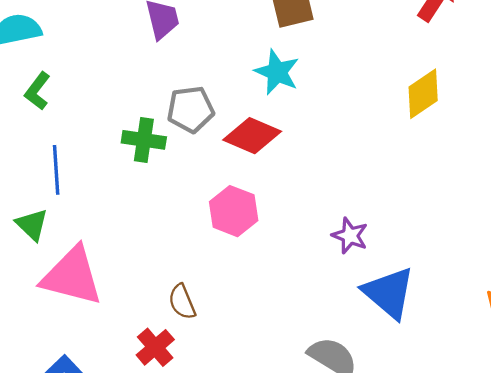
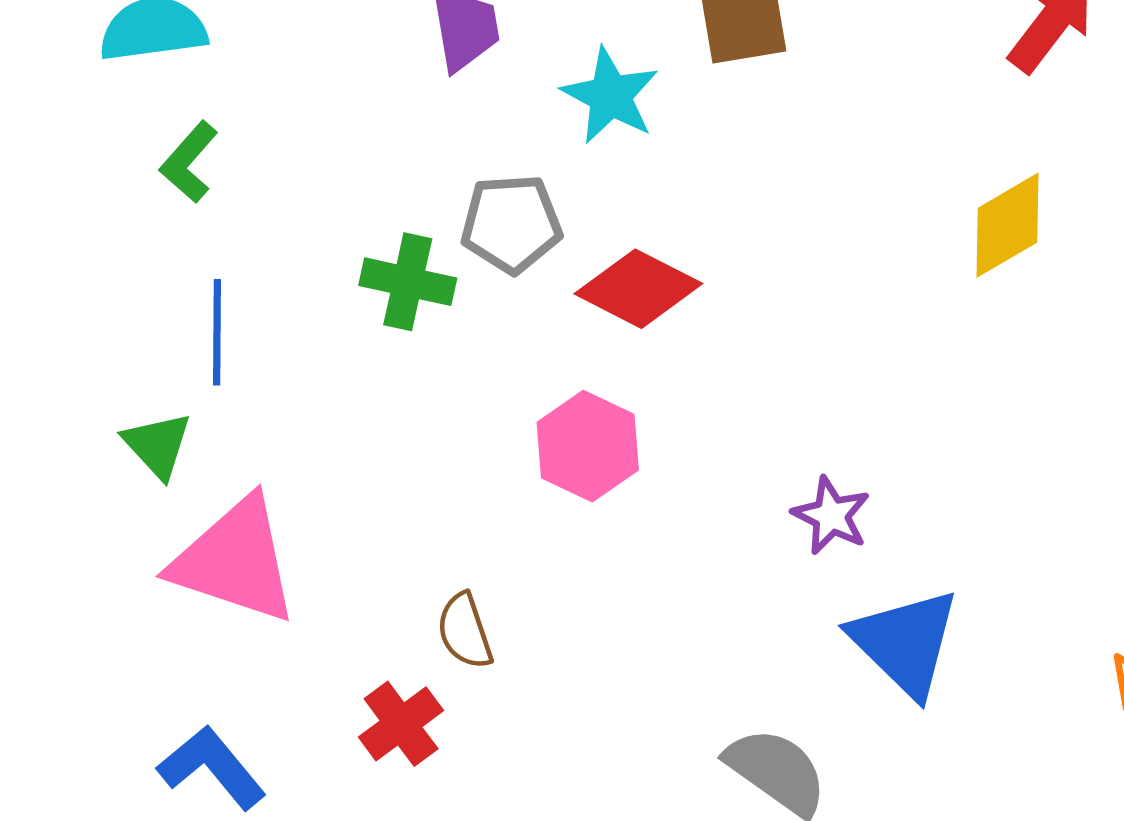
cyan star: (277, 72) -> (610, 96), moved

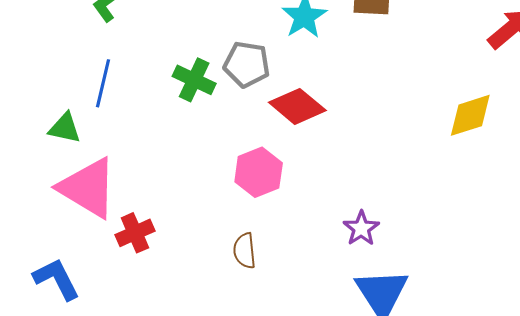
green triangle: (158, 445) -> (65, 128), turned -48
brown semicircle: (465, 631) -> (245, 251), moved
red cross: (401, 724) -> (135, 233), moved

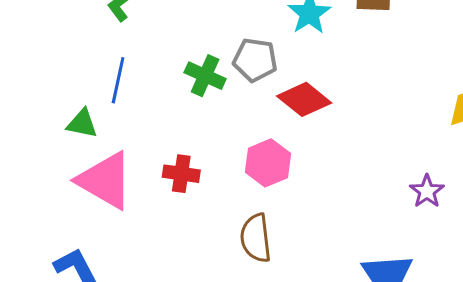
purple star: (361, 228) -> (427, 191), moved
red cross: (135, 233) -> (181, 174), moved, turned 33
brown semicircle: (245, 251) -> (256, 238), size x1.4

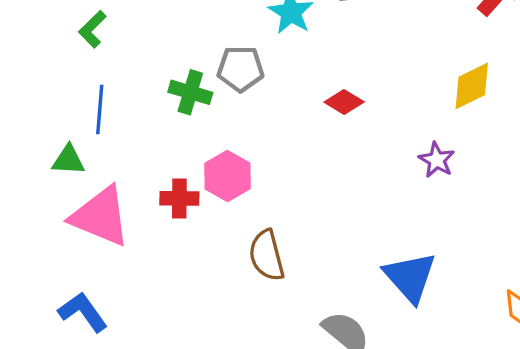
red diamond: (304, 99) -> (344, 102), moved, size x0.7
pink hexagon: (268, 163) -> (227, 176), moved
purple star: (427, 191) -> (437, 160), moved

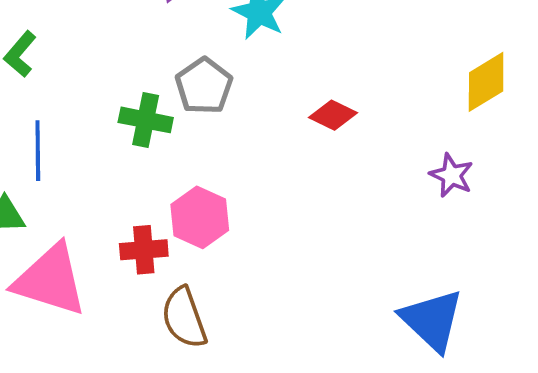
gray pentagon: (241, 69) -> (204, 86), turned -30
brown semicircle: (267, 255) -> (184, 318), moved

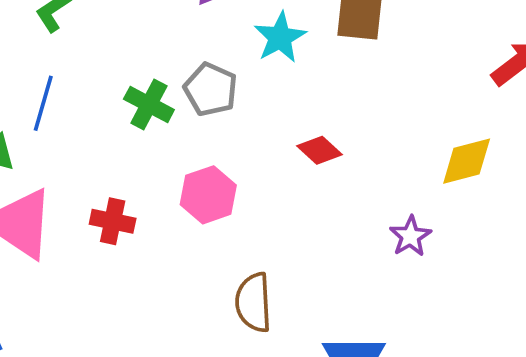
gray pentagon: (204, 86) -> (211, 89), turned -30
pink hexagon: (200, 217) -> (208, 195), moved
brown semicircle: (184, 318) -> (253, 302), moved

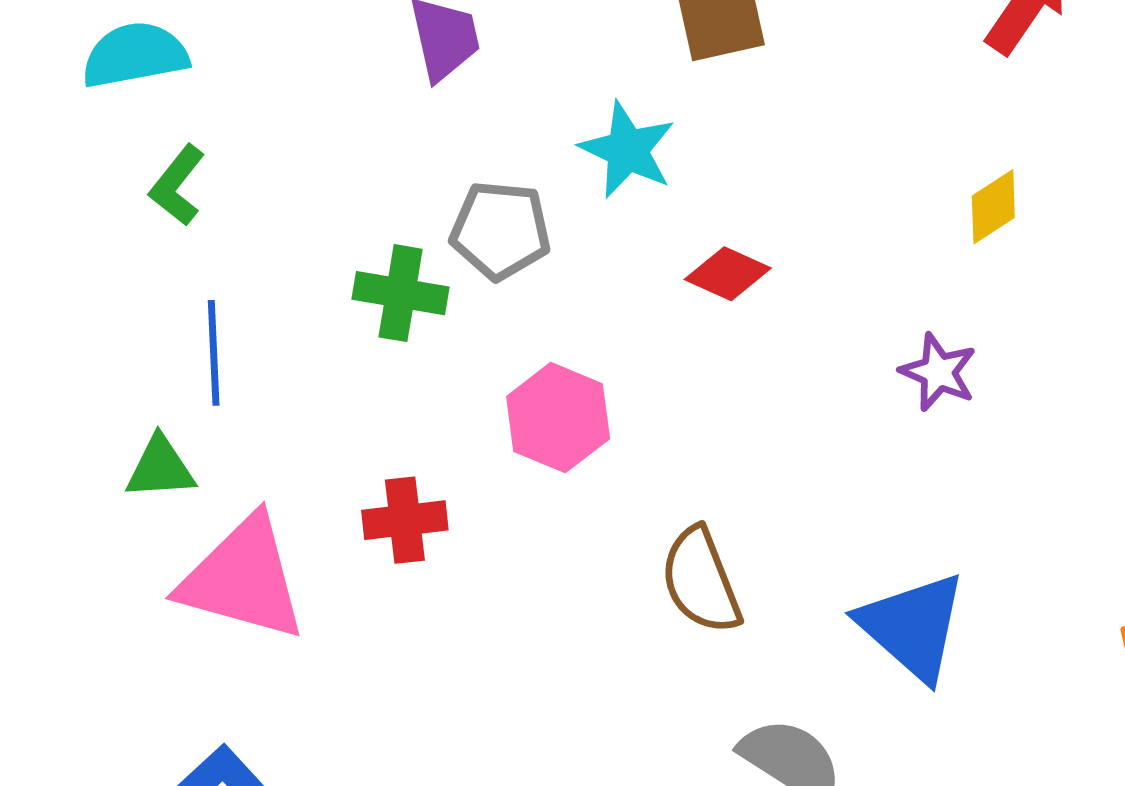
cyan star: (280, 37) -> (627, 150), moved
yellow diamond: (467, 161) -> (993, 207), size x0.7

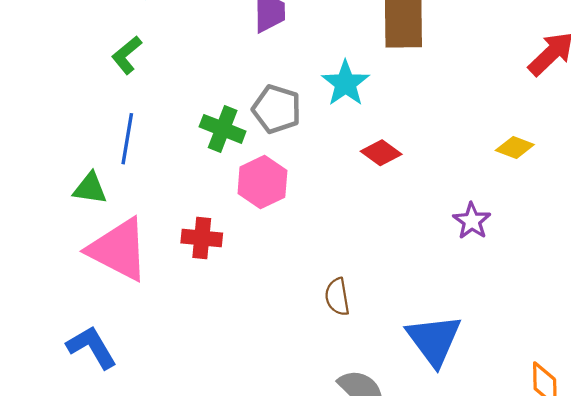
yellow diamond: (993, 207) -> (515, 147), turned 42
pink hexagon: (558, 418) -> (262, 182), moved
brown semicircle: (701, 581) -> (337, 297), size x0.7

